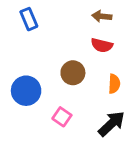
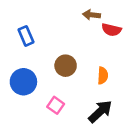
blue rectangle: (29, 19) -> (26, 36), moved
red semicircle: (102, 45) -> (111, 30), moved

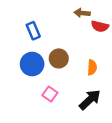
blue rectangle: (26, 36) -> (33, 31), moved
blue circle: (23, 82) -> (32, 64), moved

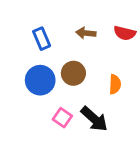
brown arrow: (82, 13) -> (86, 33), moved
black arrow: (90, 100) -> (94, 119), moved, turned 85

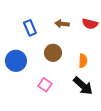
blue circle: (40, 80) -> (16, 61), moved
black arrow: (94, 119) -> (83, 86), moved

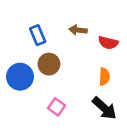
red semicircle: (90, 24) -> (108, 43), moved
brown circle: (53, 53) -> (49, 64), moved

